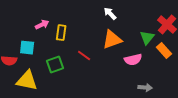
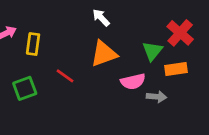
orange rectangle: (164, 51) -> (176, 69), turned -56
gray arrow: (145, 88) -> (157, 97), moved

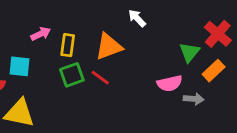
orange triangle: (104, 54) -> (109, 47), moved
orange rectangle: (176, 69) -> (214, 71), turned -35
green square: (25, 88) -> (72, 75), moved

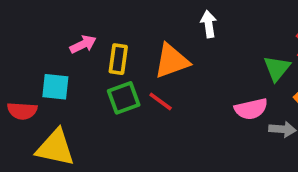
white arrow: (137, 18) -> (209, 24), turned 36

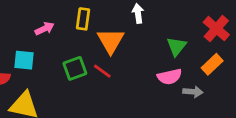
yellow rectangle: (118, 59) -> (83, 19), moved
orange triangle: (172, 61) -> (111, 41), turned -40
green triangle: (277, 68) -> (176, 46), moved

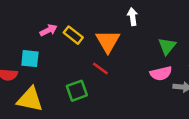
yellow rectangle: (83, 19) -> (73, 35), moved, turned -60
green square: (75, 68) -> (77, 91), moved

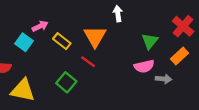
yellow rectangle: (73, 35) -> (62, 41), moved
cyan square: (30, 59) -> (24, 42), moved, turned 30
green square: (77, 91) -> (66, 82), turned -30

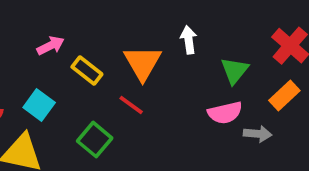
white arrow: (118, 14) -> (189, 40), moved
cyan square: (24, 42) -> (39, 105), moved

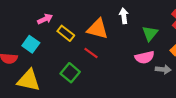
orange triangle: (143, 63) -> (98, 29), turned -45
cyan square: (39, 105) -> (31, 44), moved

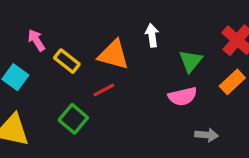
pink arrow: (45, 19) -> (36, 40), turned -96
red line: (91, 53) -> (104, 90), turned -64
gray arrow: (163, 69) -> (207, 135), moved

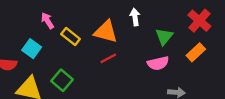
red line: (104, 90) -> (108, 58), moved
green square: (73, 119) -> (62, 80), moved

